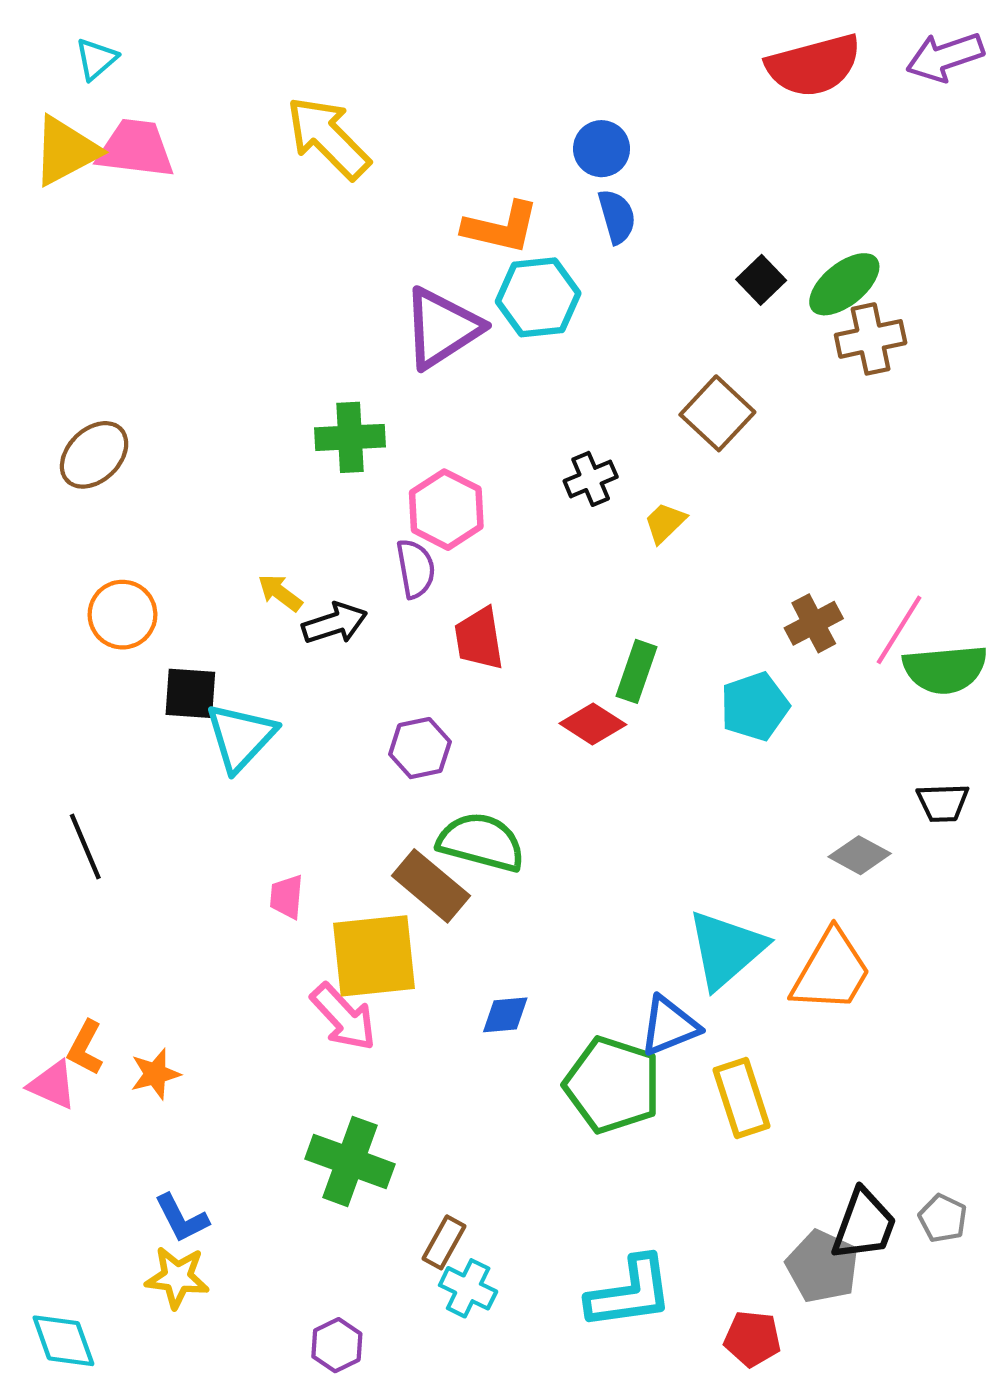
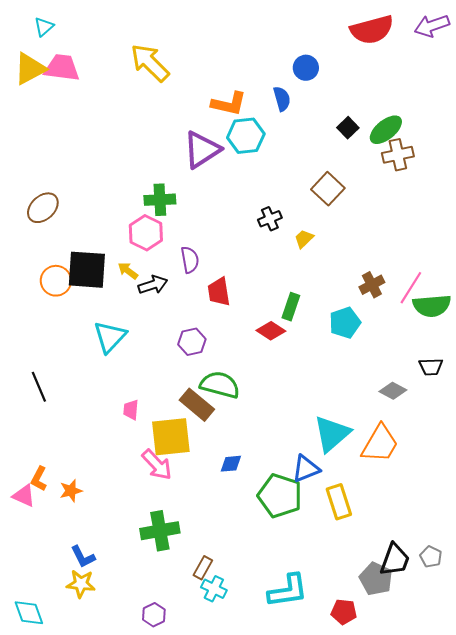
blue circle: (602, 149) -> (306, 68), moved
pink hexagon: (446, 510) -> (146, 233), moved
black square: (190, 693) -> (87, 270), moved, size x1.6
green cross: (350, 1161) -> (160, 531), turned -30

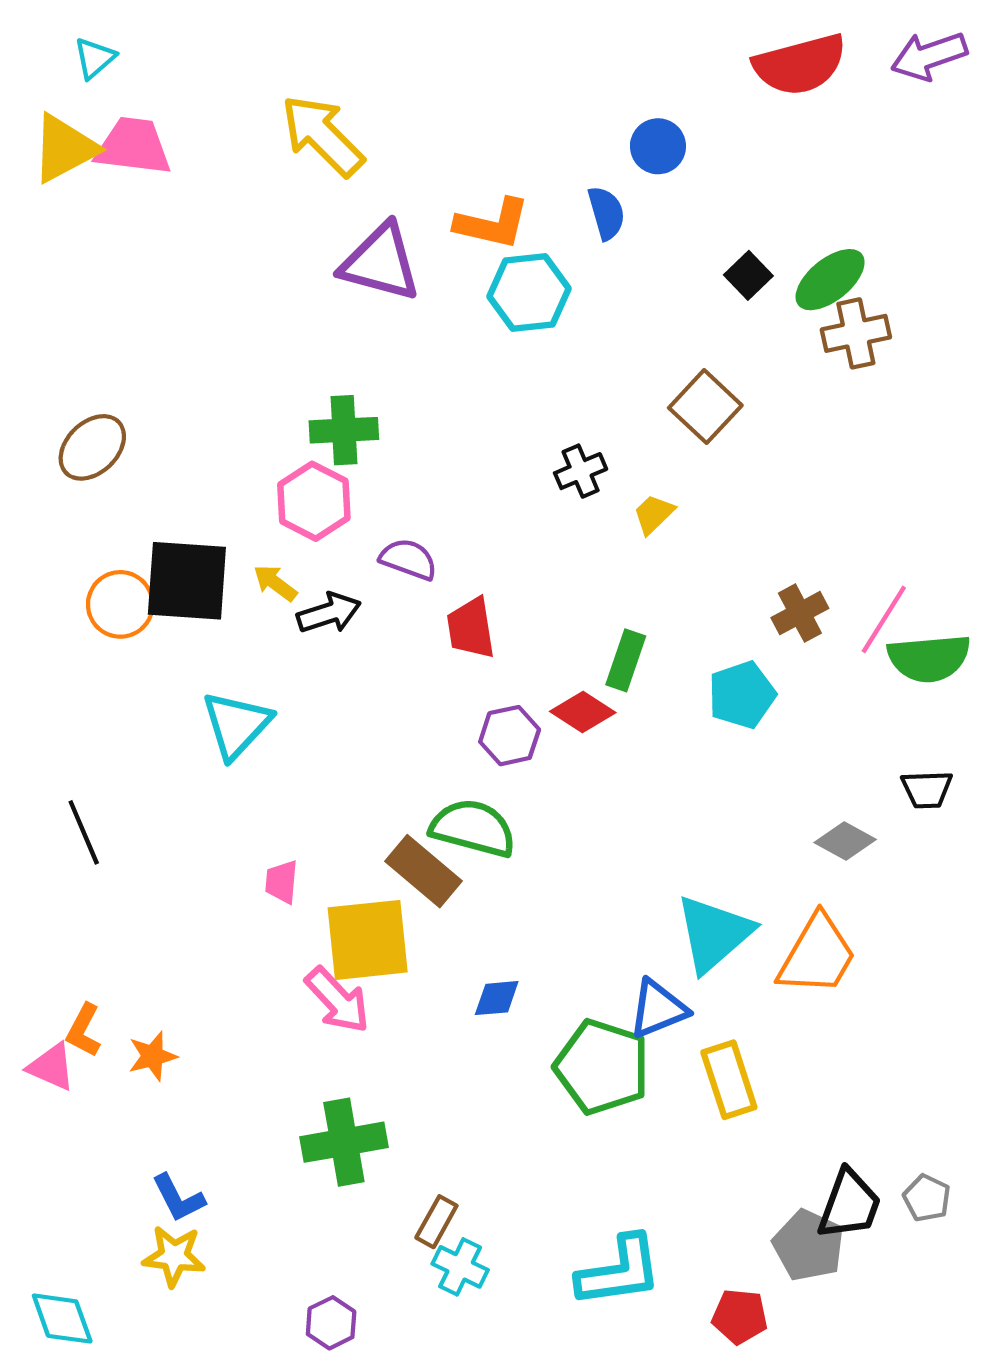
purple triangle: (202, 150) -> (381, 262), moved, turned 48
purple semicircle: (190, 260) -> (408, 559), turned -60
purple hexagon: (192, 342) -> (510, 736), moved

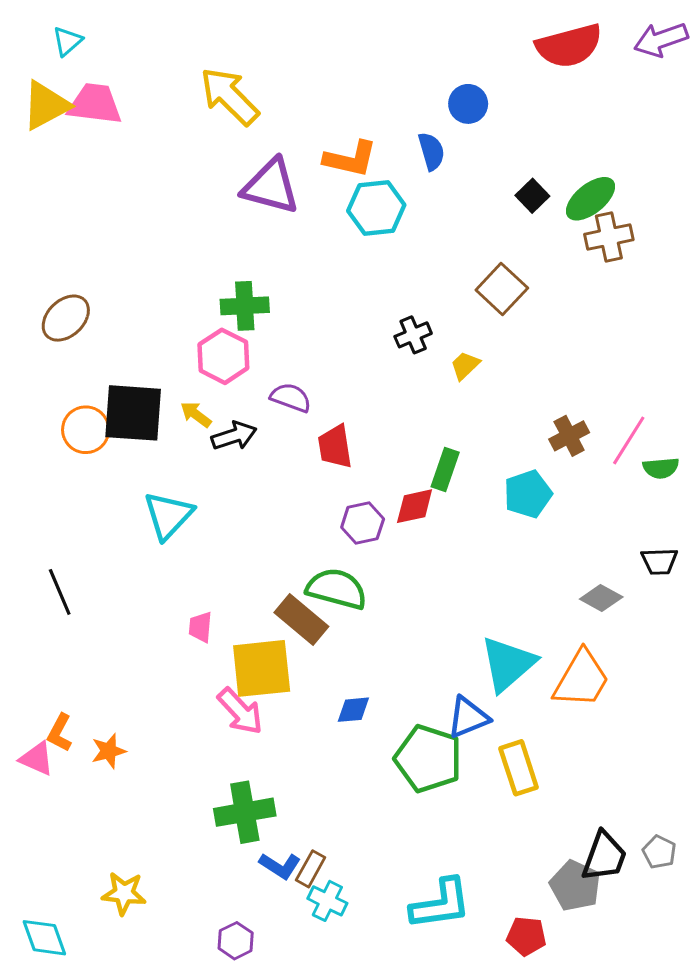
green semicircle: (929, 658) -> (661, 468), size x0.6
red diamond: (583, 712) -> (415, 506), turned -45
blue L-shape: (178, 1198) -> (280, 866), moved, turned -30

